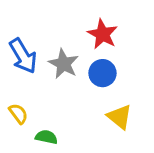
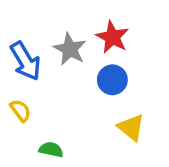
gray star: (64, 64) -> (70, 49), moved
yellow semicircle: (18, 114) -> (20, 110), moved

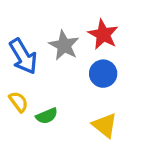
yellow triangle: (131, 127) -> (105, 125), moved
green semicircle: (51, 150) -> (47, 116), moved, turned 145

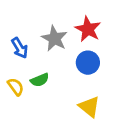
blue arrow: (23, 56) -> (20, 48), size x0.7
green semicircle: (47, 116) -> (40, 80), moved

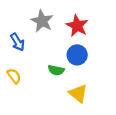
gray star: (54, 39) -> (42, 21), moved
green semicircle: (40, 80) -> (56, 70), moved, turned 35

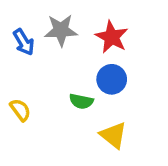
gray star: (42, 21) -> (61, 30), turned -30
blue arrow: (18, 42) -> (24, 42), moved

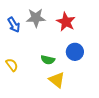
blue circle: (112, 79) -> (75, 52), moved
yellow triangle: (113, 135) -> (57, 80), moved

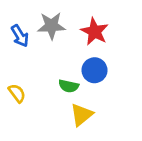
blue circle: (75, 52) -> (94, 70), moved
yellow triangle: (57, 80) -> (82, 115), turned 42

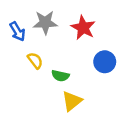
blue circle: (94, 70) -> (105, 62), moved
yellow semicircle: (17, 93) -> (35, 61), moved

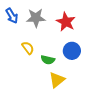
blue arrow: (17, 31) -> (12, 16), moved
blue circle: (105, 62) -> (72, 51), moved

